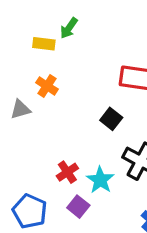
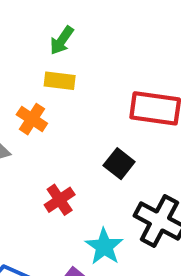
yellow rectangle: (44, 44) -> (60, 81), moved
red cross: (67, 172) -> (60, 200), moved

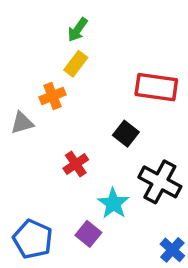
yellow rectangle: (60, 81) -> (76, 64), turned -60
orange cross: (32, 119) -> (52, 96), turned 35

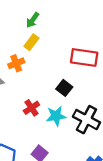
cyan star: (113, 203) -> (56, 116), moved, turned 30

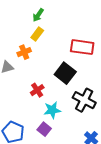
black square: (64, 88) -> (65, 73), size x1.5
cyan star: (56, 116) -> (52, 110), moved

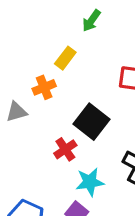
green arrow: (38, 15) -> (91, 21), moved
black square: (65, 73) -> (91, 122), moved

